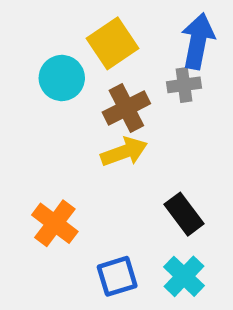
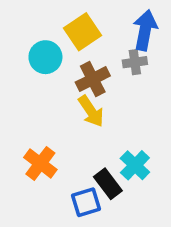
yellow arrow: (124, 152) -> (91, 111), turned 76
black rectangle: (184, 214) -> (108, 184), moved
cyan cross: (184, 276) -> (135, 165), moved

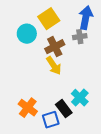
orange cross: (40, 163) -> (28, 108), moved

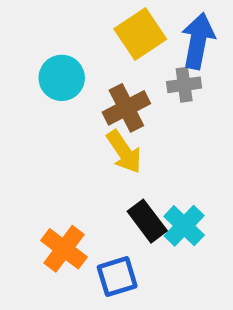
yellow square: (49, 19) -> (140, 34), moved
black rectangle: (64, 109) -> (147, 221), moved

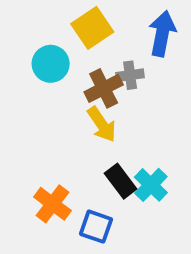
yellow square: (140, 34) -> (92, 28), moved
gray cross: (184, 85) -> (130, 75), moved
blue square: (117, 277) -> (96, 227), turned 36

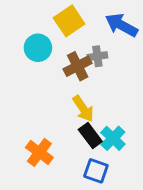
blue arrow: (162, 34) -> (121, 25), turned -72
yellow arrow: (102, 124) -> (83, 109), moved
blue square: (96, 227) -> (96, 171), moved

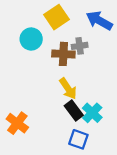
brown cross: (78, 66) -> (63, 54), turned 30
orange cross: (39, 152) -> (17, 123), moved

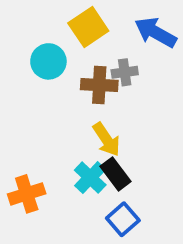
cyan cross: (92, 113) -> (90, 178), moved
orange cross: (17, 123) -> (27, 194), turned 35
blue square: (78, 139) -> (123, 219), turned 30

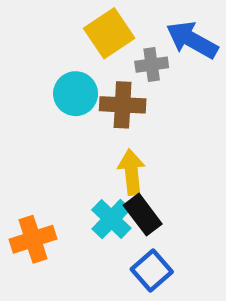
cyan circle: (48, 61) -> (76, 94), moved
gray cross: (125, 72) -> (152, 65), moved
yellow arrow: (107, 139) -> (132, 172), turned -152

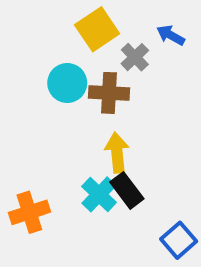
blue arrow: (192, 40) -> (171, 35), size x0.6
gray cross: (152, 65) -> (135, 57), turned -36
blue square: (152, 271) -> (179, 240), moved

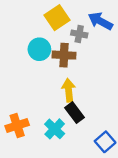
blue arrow: (171, 35) -> (100, 21), size x1.5
gray cross: (135, 57) -> (79, 34), turned -35
cyan cross: (99, 194) -> (55, 129), moved

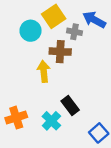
cyan circle: (39, 49) -> (31, 31), moved
yellow arrow: (69, 90) -> (44, 71), moved

